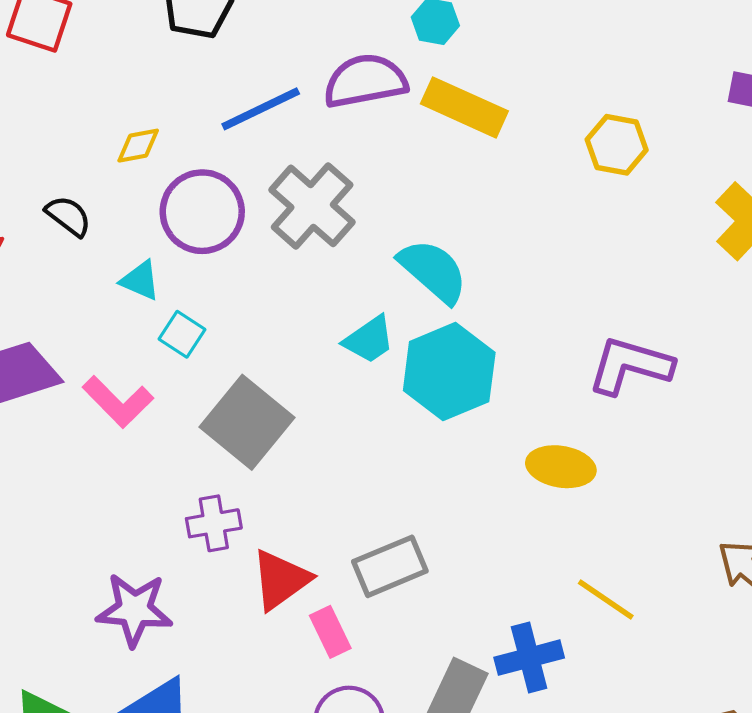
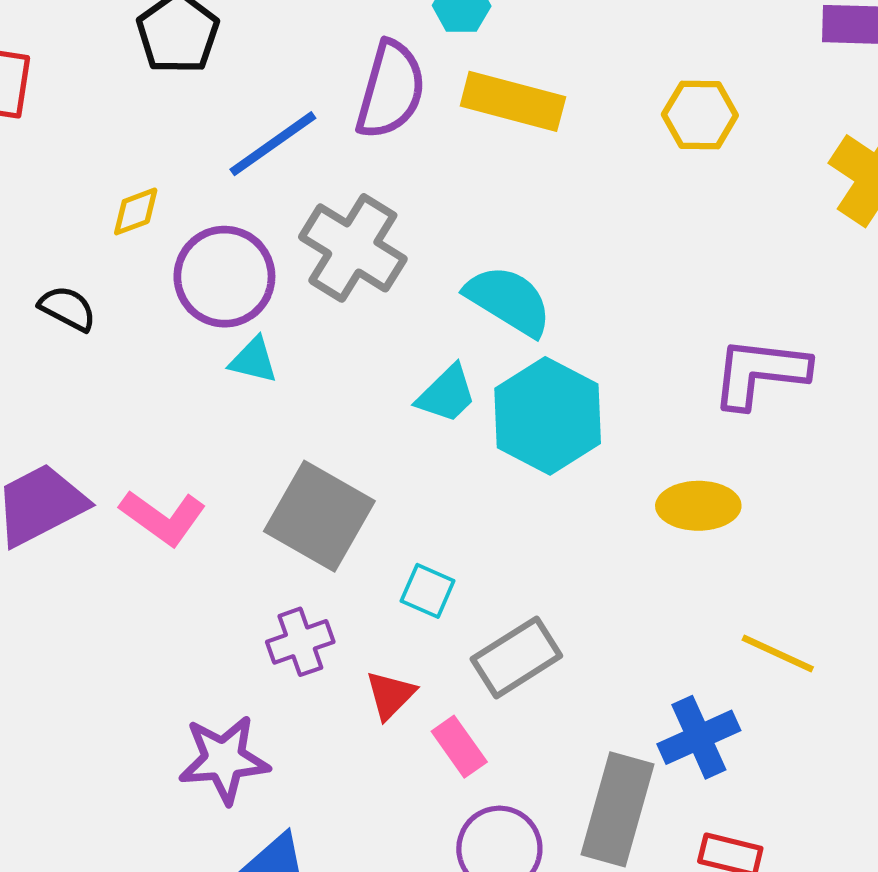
purple semicircle: (365, 81) -> (391, 90), turned 126
cyan triangle: (140, 280) -> (253, 360), moved
cyan square: (182, 334) -> (428, 591), moved
red triangle: (281, 580) -> (390, 695), size x0.7

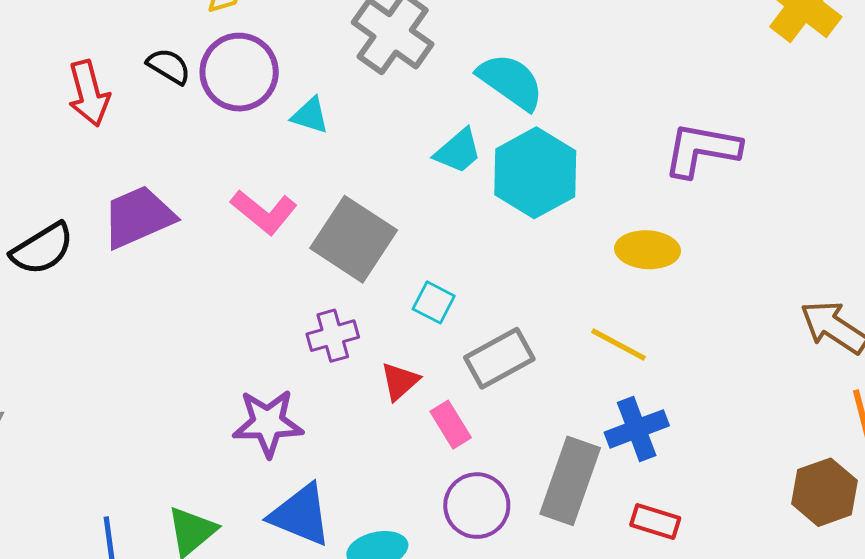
purple circle: (224, 277) -> (239, 72), moved
pink L-shape: (163, 518) -> (264, 212), moved
yellow line: (778, 654) -> (618, 345), moved

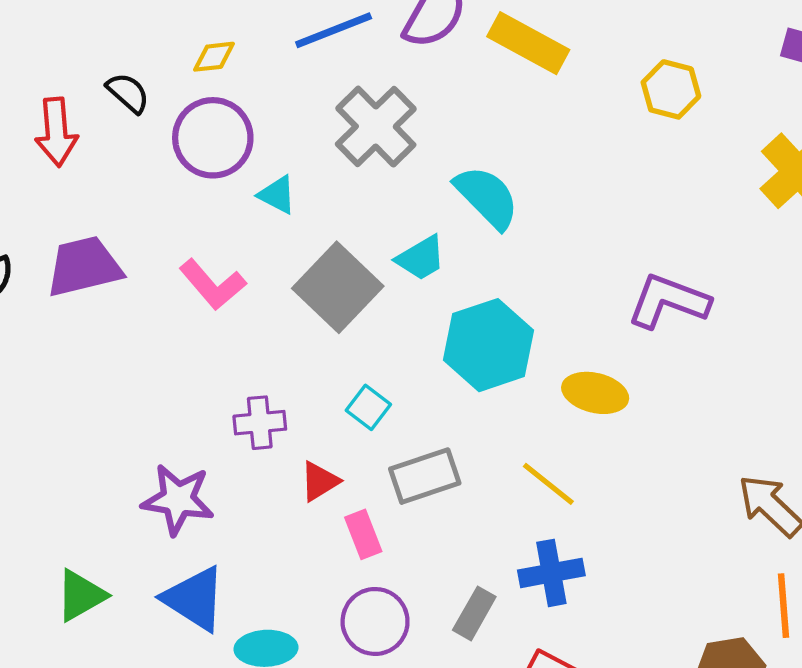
black semicircle: (169, 66) -> (128, 93), moved
cyan hexagon: (535, 173) -> (488, 345), moved
gray square: (354, 239) -> (338, 287), moved
gray rectangle: (570, 481) -> (474, 613), size x0.6

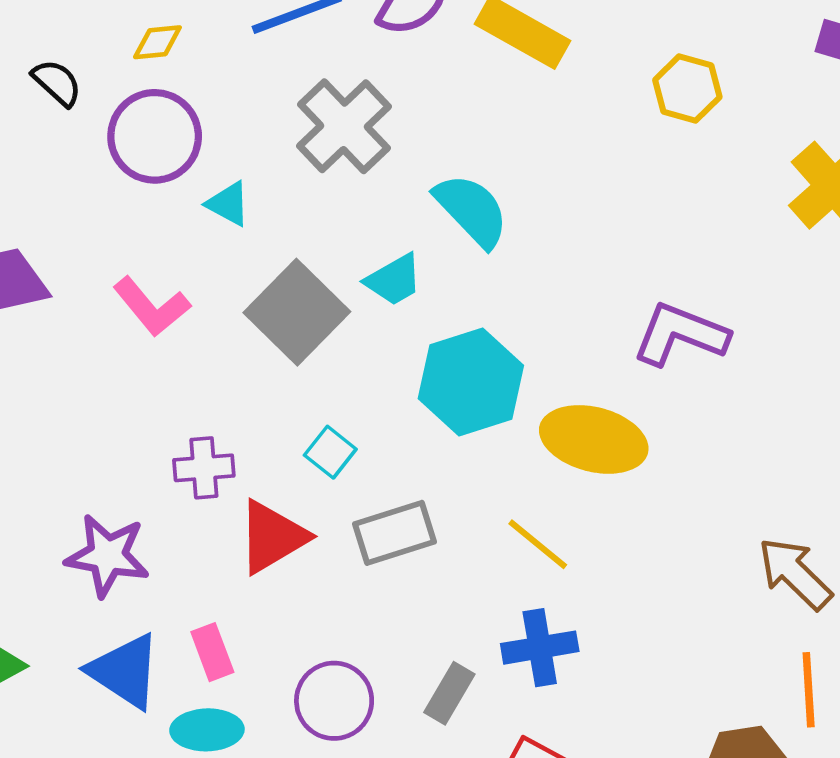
yellow ellipse: (595, 393) -> (594, 439), size x1.4
red triangle: (320, 481) -> (272, 537), size x1.6
pink rectangle: (363, 534) -> (212, 652), moved

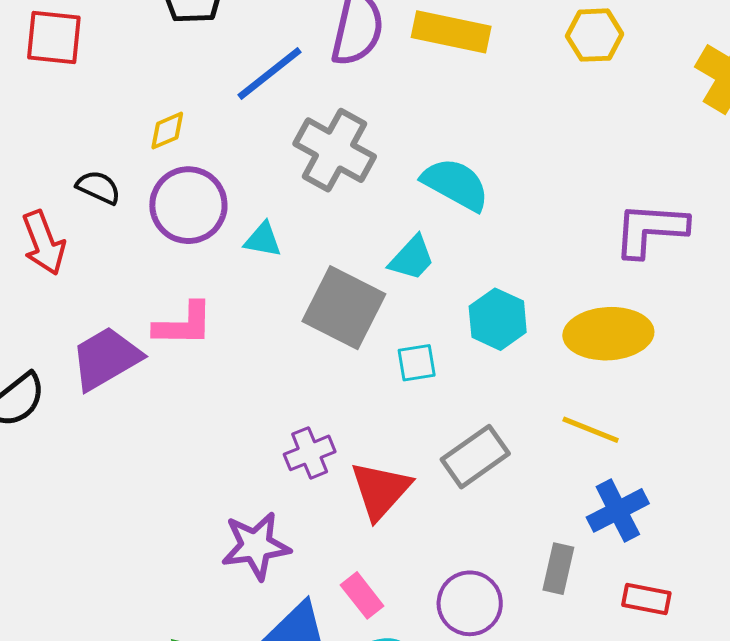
pink L-shape: (152, 307) -> (183, 324), moved, turned -32
cyan hexagon: (471, 382) -> (498, 319), size x0.7
cyan square: (330, 452) -> (417, 363), moved, turned -30

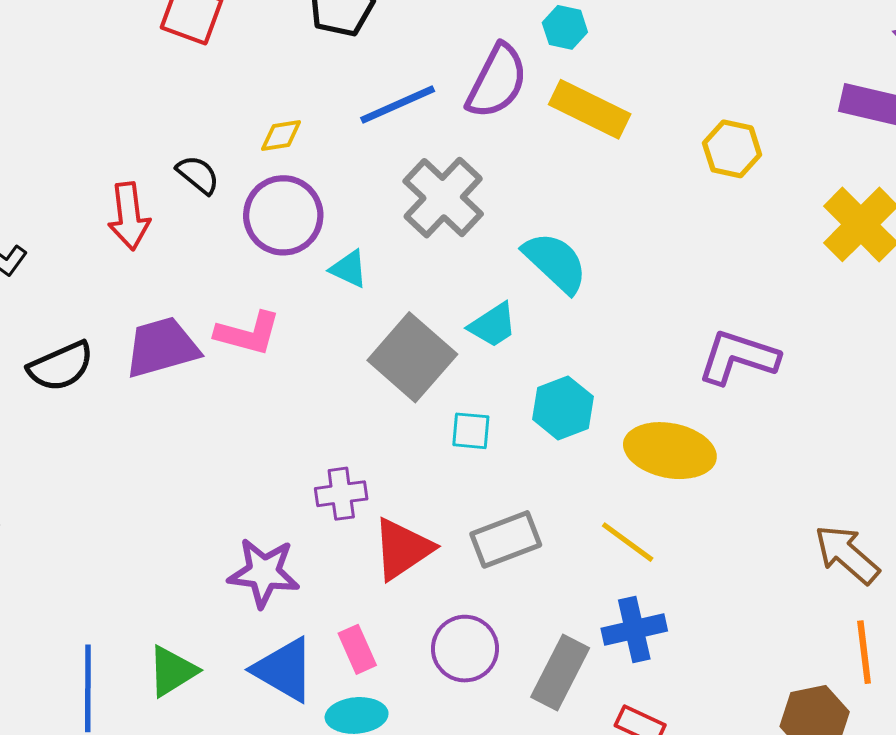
gray rectangle: (558, 569) -> (560, 673), size x1.4
purple circle: (470, 603) -> (465, 649), moved

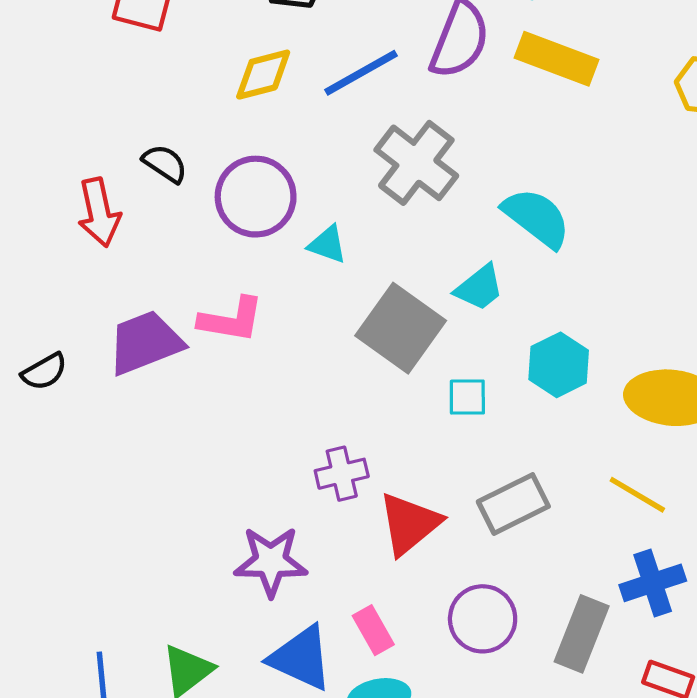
yellow diamond: (281, 136) -> (263, 75), moved, size x1.4
black semicircle: (61, 366) -> (44, 372), size x0.7

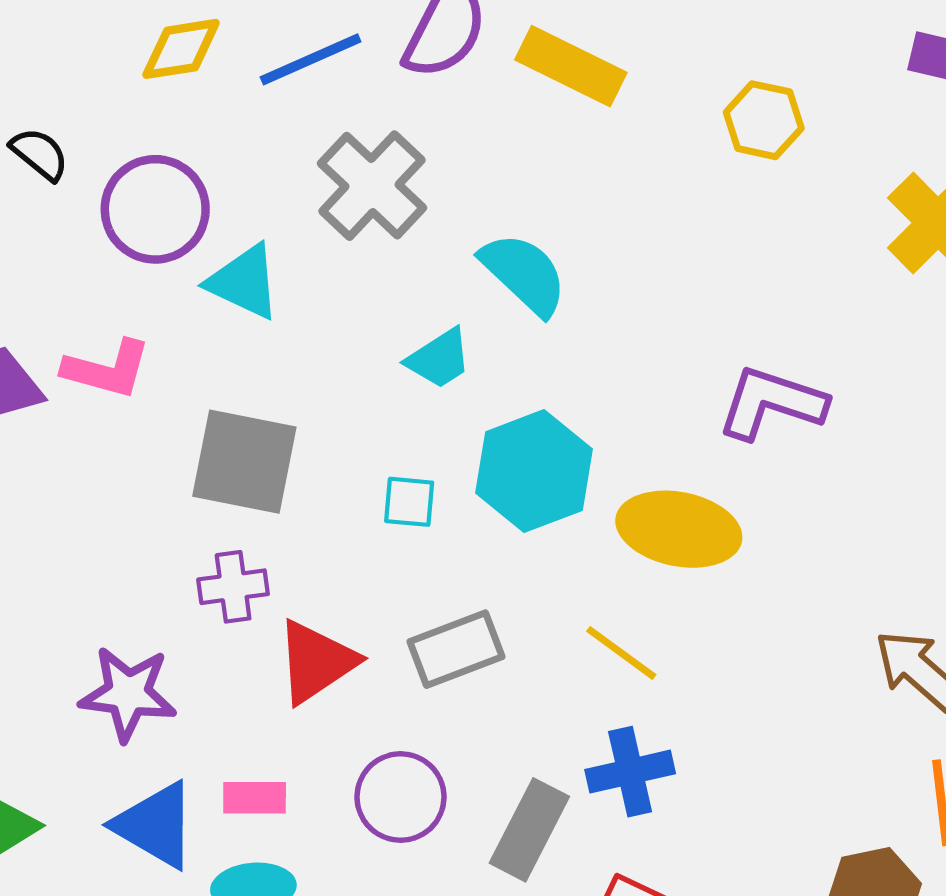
cyan triangle: (327, 244) -> (244, 282), size x1.5
gray square: (401, 328) -> (244, 462), moved, turned -30
cyan hexagon: (559, 365) -> (534, 471), size x1.4
pink rectangle: (373, 630) -> (255, 798), turned -66

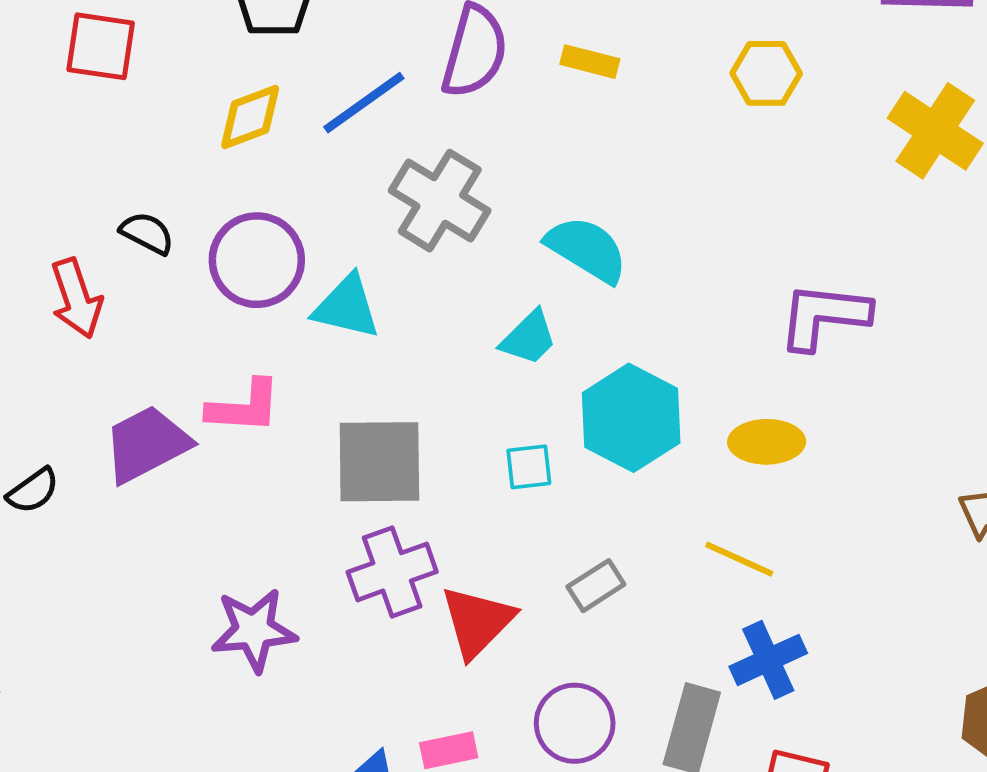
yellow rectangle: (571, 66) -> (590, 62), size x0.6
yellow ellipse: (679, 529) -> (767, 442), size x0.7
purple cross: (233, 587) -> (392, 572), size x1.4
gray rectangle: (456, 649) -> (596, 586), size x0.7
purple star: (128, 694) -> (254, 630), moved

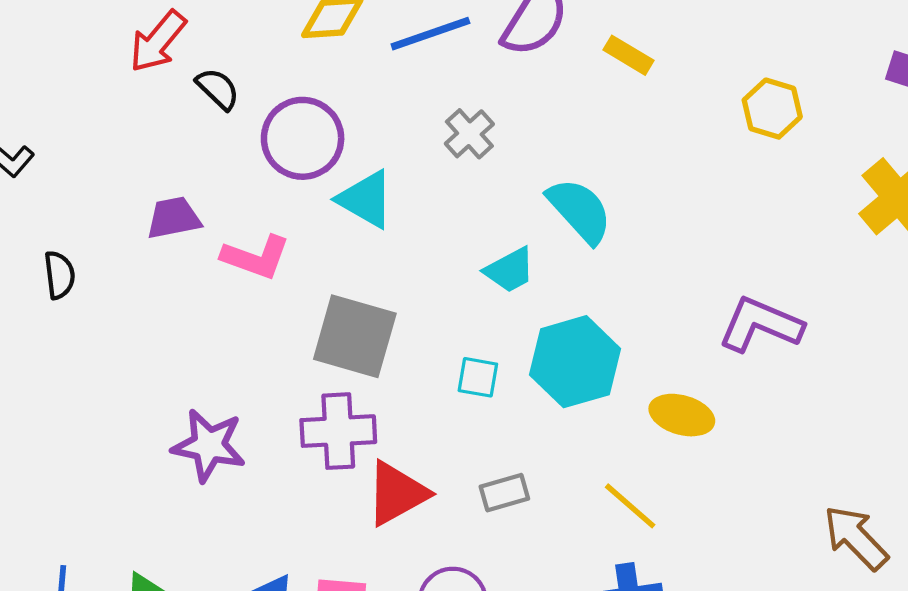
gray cross: (440, 201) -> (469, 134), size x0.6
red arrow: (76, 298) -> (158, 41), moved, turned 42
purple trapezoid: (147, 444) -> (174, 218), moved, size x0.7
black semicircle: (33, 491) -> (59, 275), turned -78

